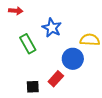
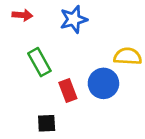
blue star: (52, 28) -> (74, 19), moved, turned 30
red rectangle: (56, 79) -> (68, 90), moved, turned -63

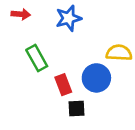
black square: (47, 123) -> (77, 108), moved

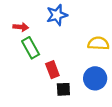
red arrow: (21, 14) -> (21, 27), moved
blue circle: (96, 78) -> (95, 78), moved

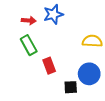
red arrow: (21, 27) -> (29, 21), moved
black square: (63, 89) -> (71, 87), moved

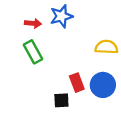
red rectangle: (49, 66) -> (77, 83), moved
black square: (71, 87) -> (61, 100), moved

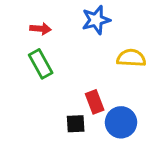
blue star: (61, 16) -> (96, 20), moved
blue circle: (103, 85) -> (121, 122), moved

